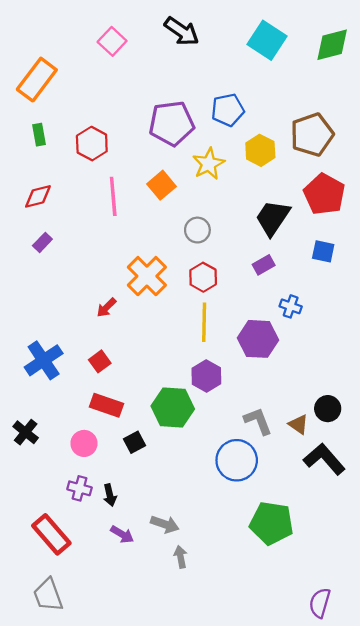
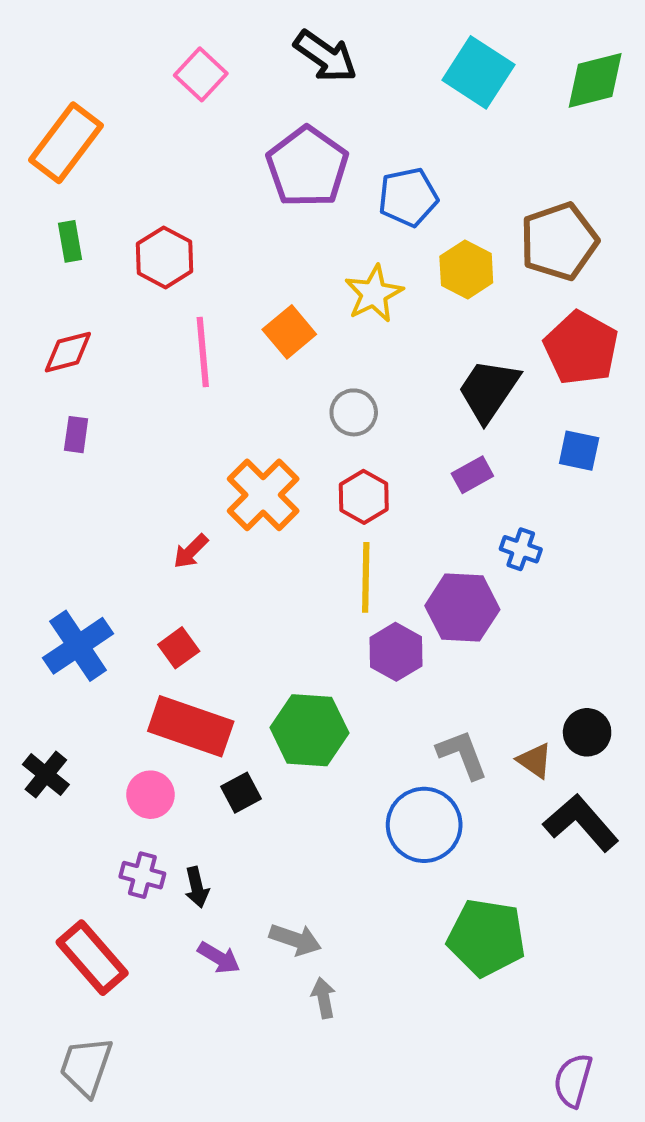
purple pentagon: (172, 123) -> (307, 167), moved, turned -30
purple rectangle: (42, 242) -> (76, 435), turned -36
purple hexagon: (206, 376) -> (396, 652), moved
red rectangle: (106, 405) -> (191, 726), size x1.4
gray trapezoid: (48, 595) -> (86, 1066), turned 39

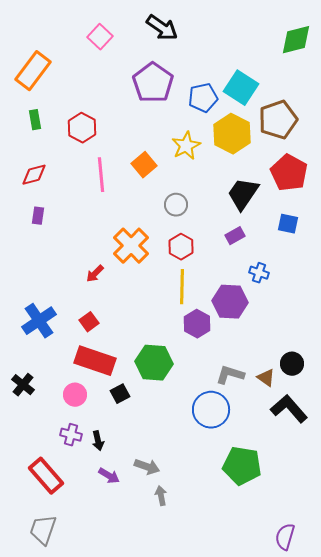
cyan square: (478, 72) -> (241, 88), moved
yellow hexagon: (466, 270) -> (232, 134), size x1.4
gray L-shape: (462, 754) -> (230, 375), turned -52

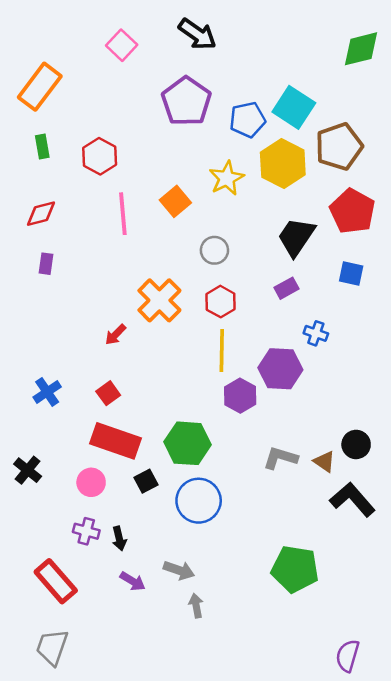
blue cross: (39, 321) -> (47, 392), size x0.7
blue circle: (211, 410) -> (199, 501), moved

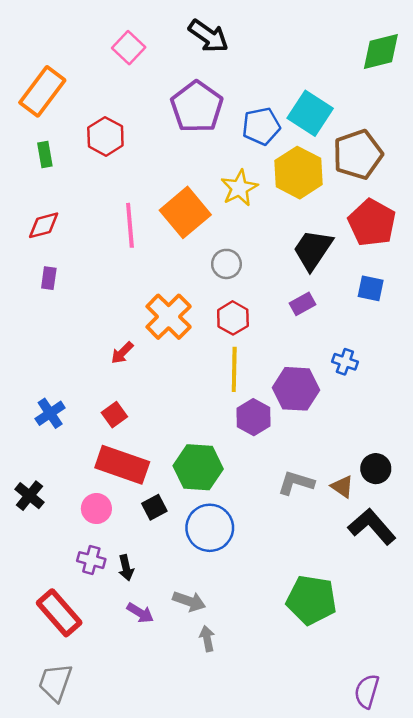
red hexagon: (100, 156) -> (105, 136), moved
orange square: (175, 201) -> (185, 212), size x1.5
blue cross: (316, 333) -> (345, 362), moved

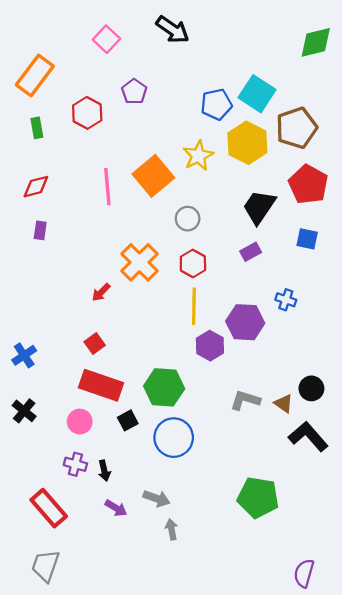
purple pentagon: (197, 107) -> (134, 92), moved, size x0.6
blue cross: (50, 413) -> (24, 355), moved

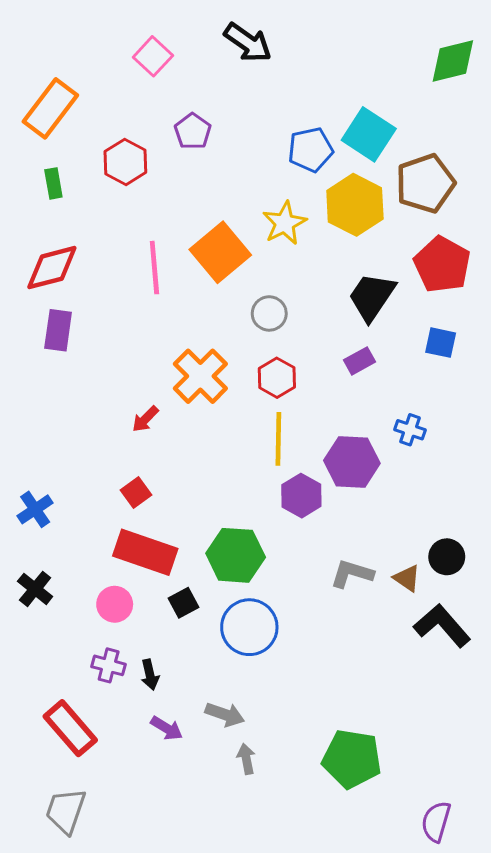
red diamond: (36, 187) -> (52, 268), size x1.4
purple rectangle: (40, 230) -> (58, 330), size x1.5
green pentagon: (258, 497) -> (352, 759), moved

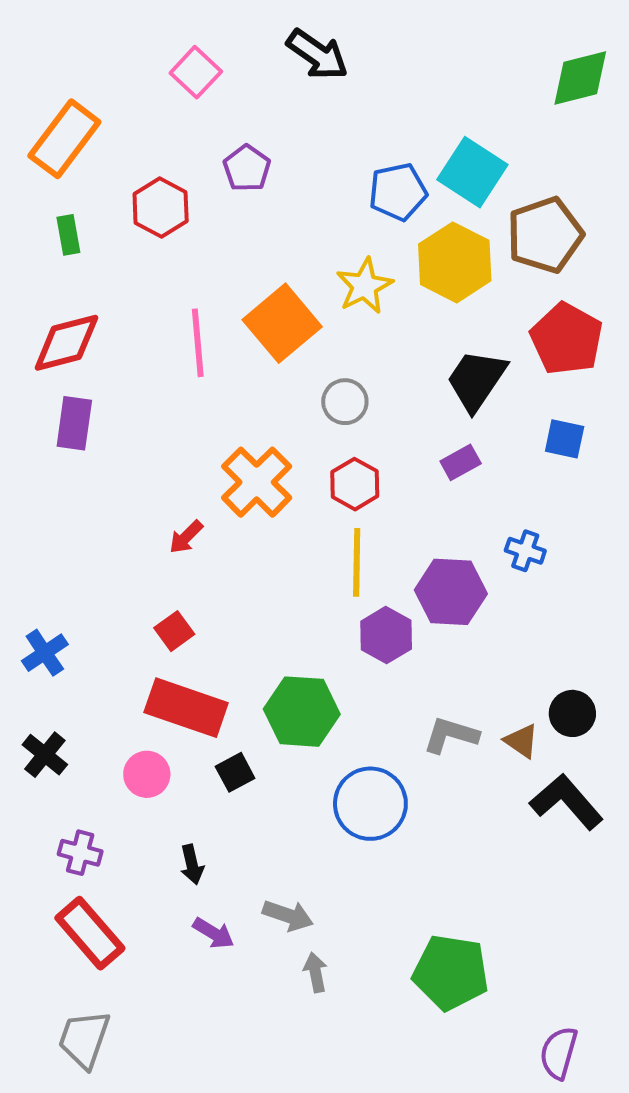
blue circle: (249, 627) -> (370, 804), moved
purple cross: (109, 665) -> (80, 853), moved

